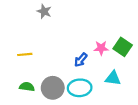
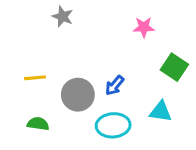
pink star: (101, 48) -> (144, 27), moved
gray circle: (53, 88) -> (78, 95), moved

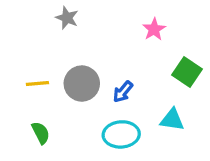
pink star: (144, 27) -> (154, 29), turned -30
gray circle: (78, 95) -> (82, 84), moved
green semicircle: (38, 124) -> (41, 133), turned 55

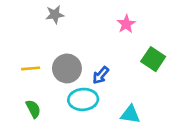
gray star: (67, 18) -> (55, 15), turned -30
cyan triangle: (172, 120) -> (130, 114), moved
cyan ellipse: (121, 134) -> (83, 99), moved

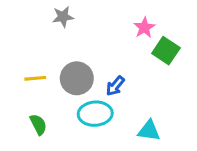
green square: (153, 59) -> (166, 51), moved

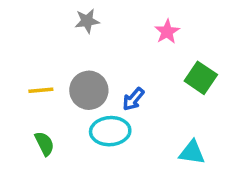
gray star: (63, 17) -> (87, 21), moved
green square: (166, 51) -> (201, 78), moved
cyan triangle: (149, 131) -> (192, 152), moved

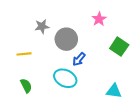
gray star: (87, 21) -> (42, 26), moved
gray circle: (89, 90) -> (66, 39), moved
cyan ellipse: (110, 131) -> (65, 78), turned 30

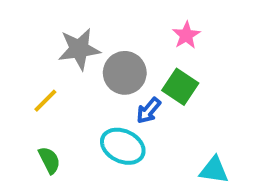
gray star: (42, 26) -> (79, 49), size x1.5
green square: (119, 47) -> (180, 87), moved
yellow line: (24, 54) -> (45, 101), turned -40

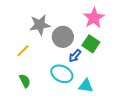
pink star: (186, 35) -> (94, 18), size x1.5
cyan triangle: (214, 170) -> (86, 86), moved

